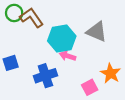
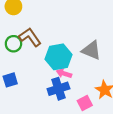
green circle: (14, 13) -> (13, 44), moved
blue cross: (45, 76) -> (58, 89), moved

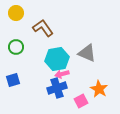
brown L-shape: (30, 37) -> (43, 28), moved
pink arrow: (64, 73) -> (62, 74), turned -32

